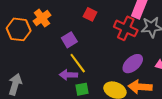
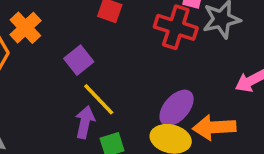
purple ellipse: (133, 64) -> (177, 108), moved
purple arrow: (68, 75) -> (85, 122), turned 108

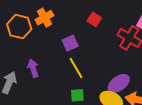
purple arrow: (85, 122) -> (33, 68), moved, turned -42

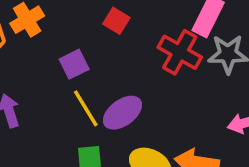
purple ellipse: (119, 83) -> (122, 113), moved

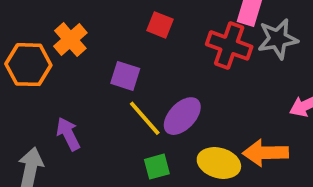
purple square: (74, 64) -> (125, 76), turned -36

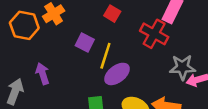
gray star: (278, 39) -> (182, 67), moved
yellow line: (145, 118) -> (105, 56), moved, turned 50

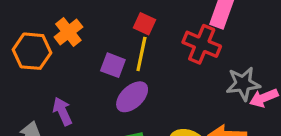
yellow line: (105, 56) -> (141, 54), moved
purple ellipse: (117, 74) -> (132, 97), moved

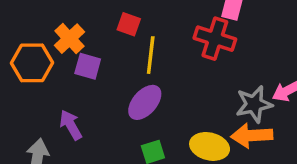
red square: (145, 24) -> (129, 24), moved
purple square: (113, 65) -> (88, 66), moved
gray star: (243, 84) -> (254, 104), moved

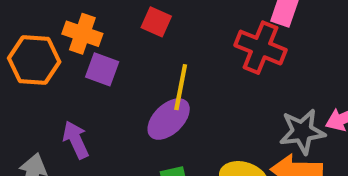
orange cross: (69, 39) -> (82, 34), turned -32
yellow line: (151, 55) -> (181, 87), moved

